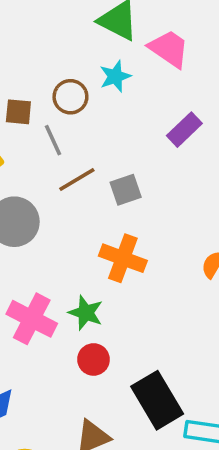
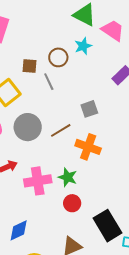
brown line: (77, 180) -> (61, 130), moved
pink cross: (32, 319) -> (38, 181), turned -36

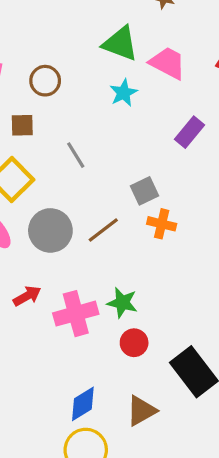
brown circle: (58, 57) -> (45, 81), moved
brown square: (29, 66) -> (22, 125), moved
orange cross: (88, 147) -> (162, 224), moved, size x0.7
blue diamond: (19, 230) -> (83, 404), moved

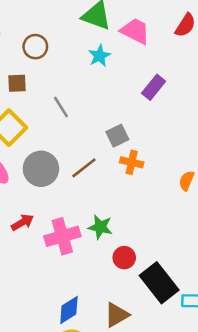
red circle: (134, 343) -> (124, 258), moved

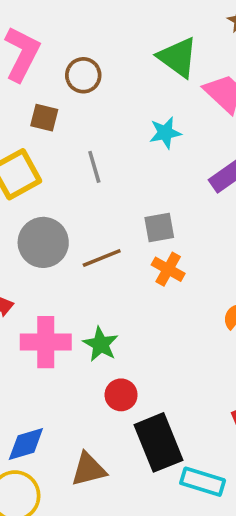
cyan star: (99, 56) -> (165, 133), moved

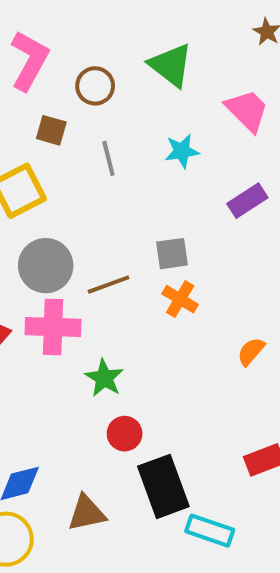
green triangle: (178, 57) -> (171, 65), moved
gray line: (94, 167) -> (108, 158), moved
pink cross: (46, 342) -> (53, 327), moved

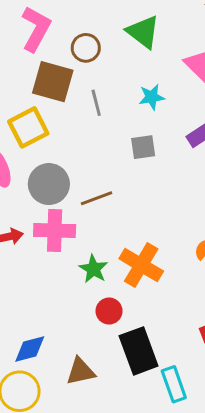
brown square: (51, 130) -> (53, 82), size x1.8
gray square: (172, 254) -> (143, 147), moved
orange cross: (180, 299) -> (141, 265), moved, size x1.6
cyan rectangle: (210, 531) -> (174, 384), turned 52

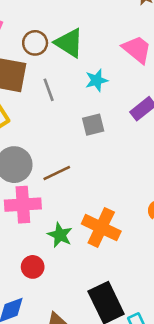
green triangle: (143, 32) -> (69, 43), moved
red circle: (109, 311) -> (33, 267), moved

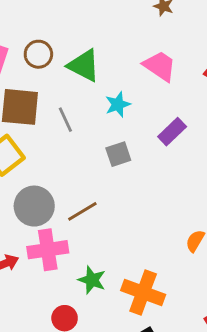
brown circle: (35, 43) -> (38, 54), moved
orange cross: (101, 228) -> (143, 292), moved

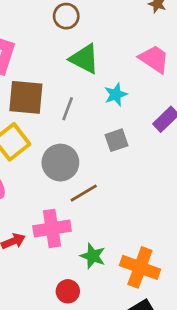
brown circle: (38, 54) -> (66, 16), moved
gray line: (65, 120) -> (68, 109), turned 45
gray circle: (34, 206) -> (60, 163), moved

